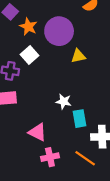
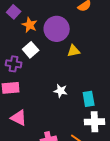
cyan rectangle: (79, 119) -> (89, 99), moved
pink triangle: (37, 132) -> (19, 118), moved

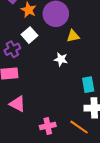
purple cross: (14, 64) -> (12, 49), turned -35
white star: (61, 91) -> (61, 59), moved

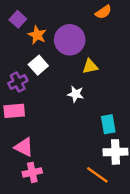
pink cross: (48, 126) -> (32, 172), moved

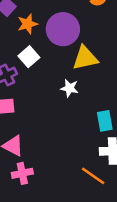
orange star: (37, 35) -> (28, 24), turned 30
yellow triangle: (90, 66) -> (85, 58), size x1.5

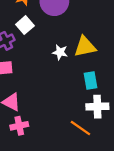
yellow triangle: (85, 58) -> (85, 47), moved

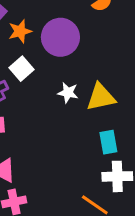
white star: (60, 52) -> (68, 93), moved

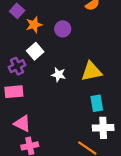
purple circle: (60, 37) -> (63, 29), size x0.6
white star: (68, 93) -> (58, 75), moved

